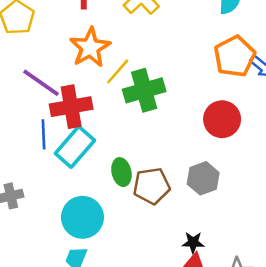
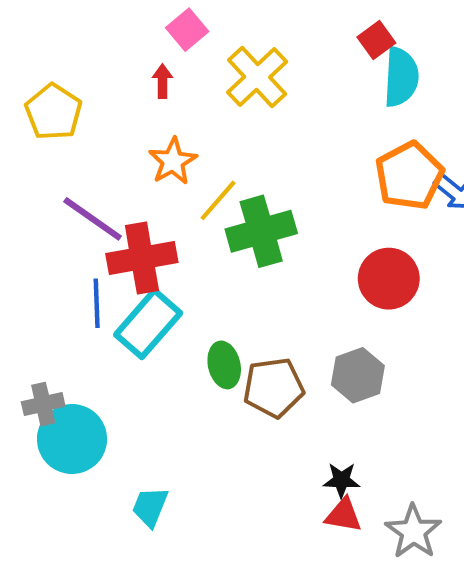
orange star: (90, 48) -> (173, 161), size x0.7
cyan circle: (82, 217) -> (72, 439), moved

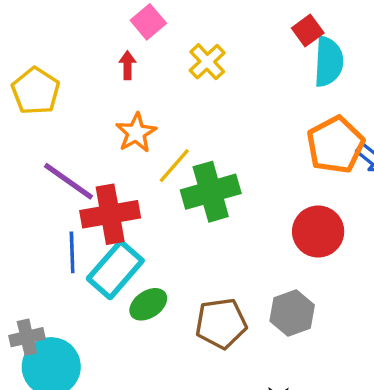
yellow cross: (257, 77) -> (207, 62), size x0.7
green ellipse: (224, 365) -> (148, 304), moved, turned 69

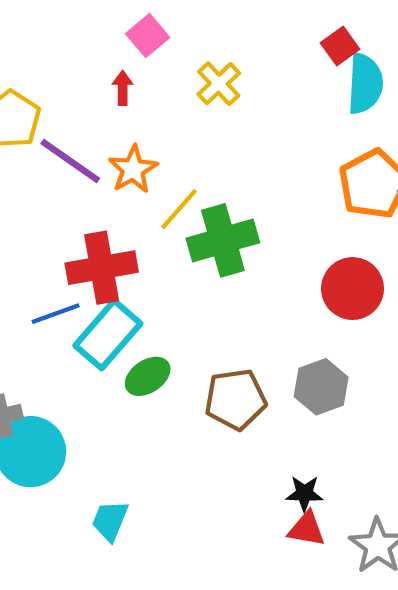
purple line: (69, 181) -> (70, 161), moved
blue line: (72, 252) -> (56, 314), turned 72

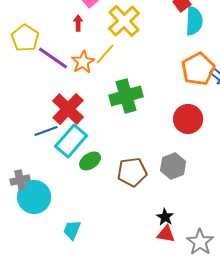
yellow cross: (219, 84) -> (124, 21), size x1.5
yellow line: (179, 209) -> (105, 54), moved
red cross: (102, 268) -> (68, 109), turned -36
black star: (304, 493) -> (165, 217), turned 30

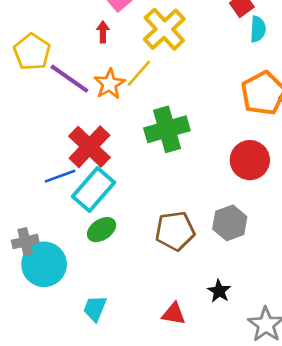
cyan semicircle: (194, 21) -> (258, 29), size x0.7
green ellipse: (90, 161) -> (102, 230), moved
red triangle: (166, 234) -> (174, 314), moved

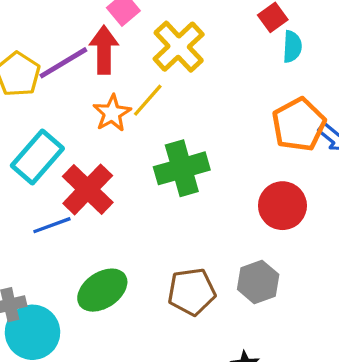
red arrow: (103, 32) -> (104, 50), size x1.8
purple line: (69, 79) -> (63, 63), moved, turned -66
cyan rectangle: (93, 189) -> (37, 157), moved
green ellipse: (102, 230) -> (102, 290), size x1.4

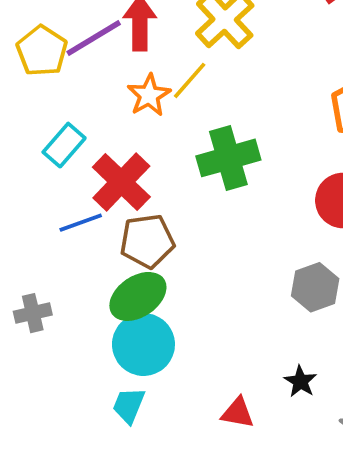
cyan rectangle: (37, 157) -> (64, 145), size x0.7
brown pentagon: (192, 292) -> (147, 241), moved
cyan circle: (33, 332) -> (143, 344), moved

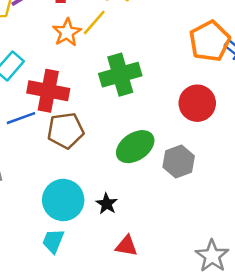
red cross: (121, 182) -> (48, 91), turned -33
green ellipse: (138, 296) -> (135, 147), moved
black star: (300, 381) -> (107, 204), moved

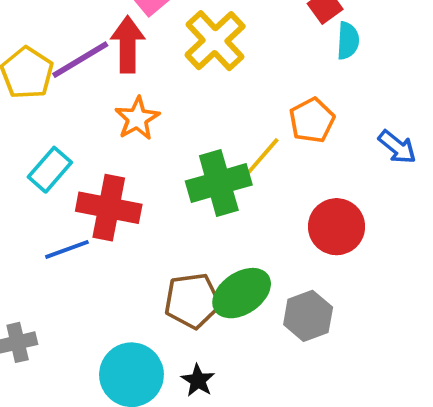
yellow line: (94, 22) -> (262, 156), moved
orange pentagon: (210, 41) -> (312, 120), moved, size x0.7
brown pentagon: (66, 130) -> (192, 301), moved

